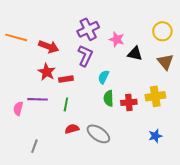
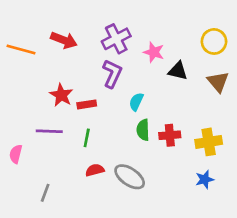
red arrow: (49, 47) -> (64, 40), moved
yellow cross: (155, 96) -> (209, 142), moved
pink semicircle: (18, 108) -> (16, 154), moved

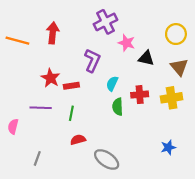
purple cross: (116, 39) -> (106, 22), moved
red arrow: (64, 40) -> (53, 33), turned -105
red cross: (170, 135) -> (140, 95), moved
yellow cross: (209, 142) -> (172, 98), moved
gray ellipse: (130, 177) -> (107, 159), moved

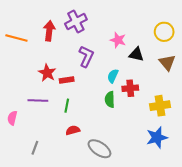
purple cross: (106, 22) -> (76, 22), moved
cyan semicircle: (112, 84) -> (113, 76), moved
yellow cross: (172, 98) -> (160, 106), moved
blue star: (168, 147) -> (157, 137), size x1.5

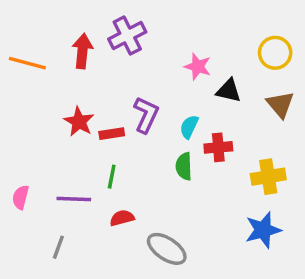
purple L-shape: (86, 56) -> (146, 115), moved
purple line: (38, 101) -> (74, 199), moved

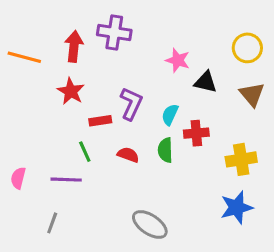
purple cross: (127, 36) -> (114, 32), turned 36
red star: (79, 122) -> (71, 91), moved
green line: (112, 177) -> (85, 152), moved, turned -35
red semicircle: (122, 218) -> (128, 155), moved, turned 35

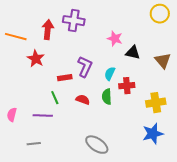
yellow circle: (247, 48) -> (160, 14), moved
red star: (71, 91) -> (36, 59), moved
gray line: (52, 223) -> (34, 144), turned 64

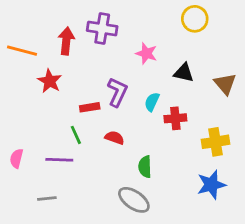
yellow circle: (160, 14) -> (195, 19), moved
pink star: (115, 39) -> (146, 53), moved
green semicircle: (107, 97) -> (145, 167), moved

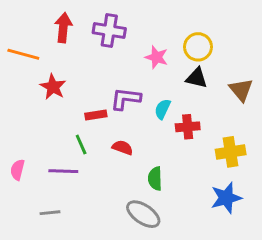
yellow circle: (195, 19) -> (198, 47), moved
red arrow: (66, 41) -> (63, 28), moved
purple L-shape: (117, 92) -> (125, 99), turned -108

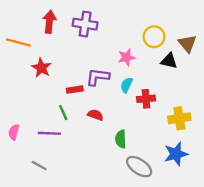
pink star: (157, 57) -> (126, 57), moved, turned -30
black triangle: (197, 78) -> (169, 61), moved
brown triangle: (241, 90) -> (187, 44), moved
gray line: (50, 213) -> (39, 165), turned 35
gray ellipse: (143, 214) -> (139, 167), moved

